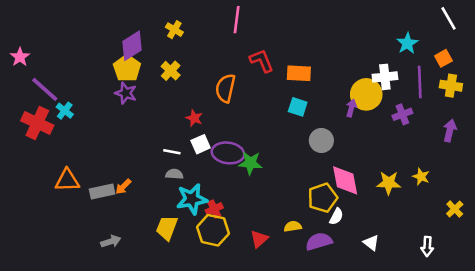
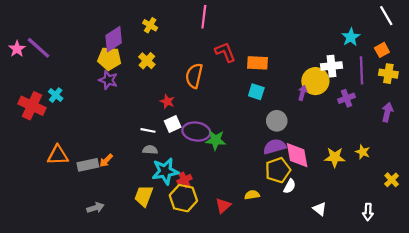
yellow pentagon: (127, 68) -> (109, 59), turned -30
purple line: (45, 89) -> (38, 48), moved
purple semicircle: (319, 241) -> (275, 147), moved

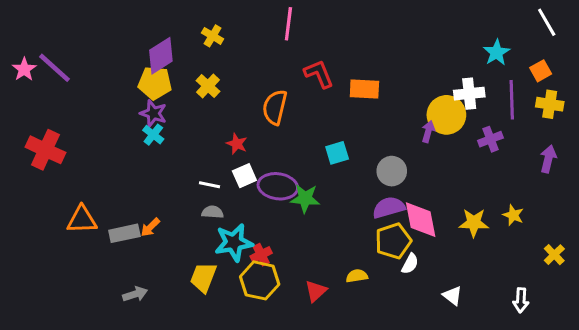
cyan square: (256, 92) -> (337, 153), moved, turned -35
cyan cross: (56, 95) -> (153, 135), moved

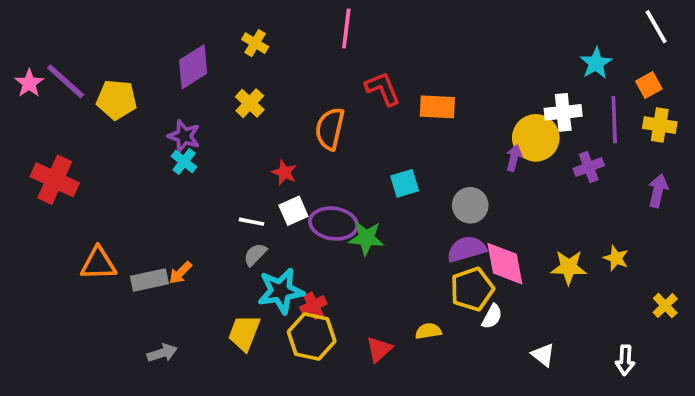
yellow pentagon: (155, 83) -> (117, 100), moved
gray semicircle: (213, 212) -> (255, 255), turned -50

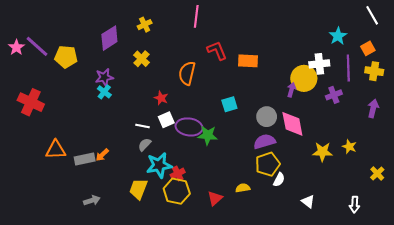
yellow cross: (255, 43) -> (145, 25), turned 32
purple star: (184, 136) -> (104, 77), turned -30
pink diamond: (505, 264) -> (292, 124), moved

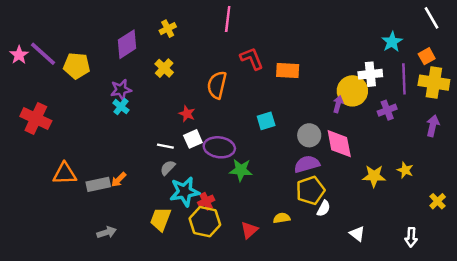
yellow cross: (374, 71) -> (434, 83), size x1.4
green star: (208, 135) -> (241, 170), moved

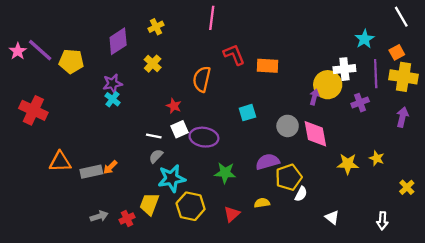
purple semicircle: (307, 164) -> (267, 162), moved
green star: (241, 170) -> (225, 173), moved
red cross: (206, 201) -> (127, 218), moved

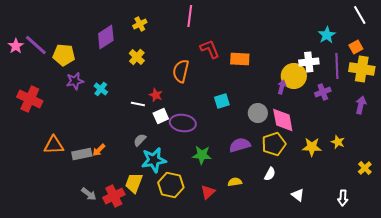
purple star: (113, 84) -> (75, 81), moved
white line: (154, 136) -> (138, 104), moved
yellow pentagon: (289, 177) -> (274, 144), moved
gray arrow: (99, 216) -> (89, 194), turned 56
red cross: (127, 218) -> (114, 196), size x1.5

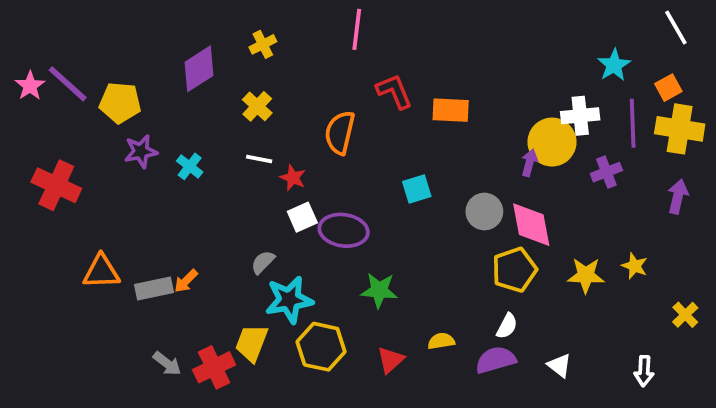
white line: (138, 104) -> (259, 159), moved
purple semicircle: (240, 145) -> (496, 360), moved

